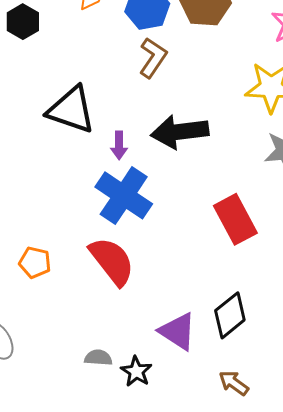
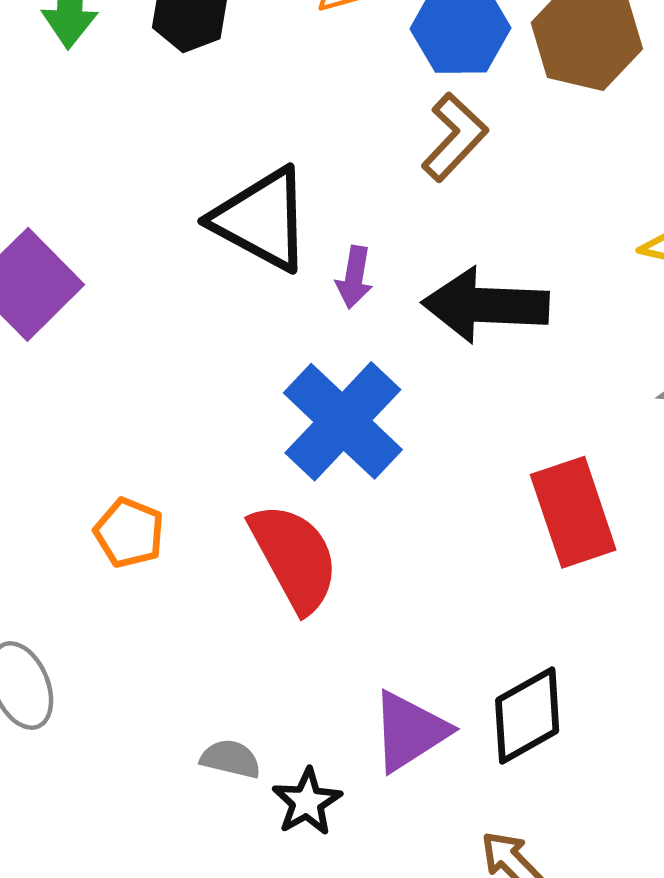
purple arrow: (119, 145) -> (354, 277), moved
purple triangle: (178, 331) -> (410, 731), turned 45

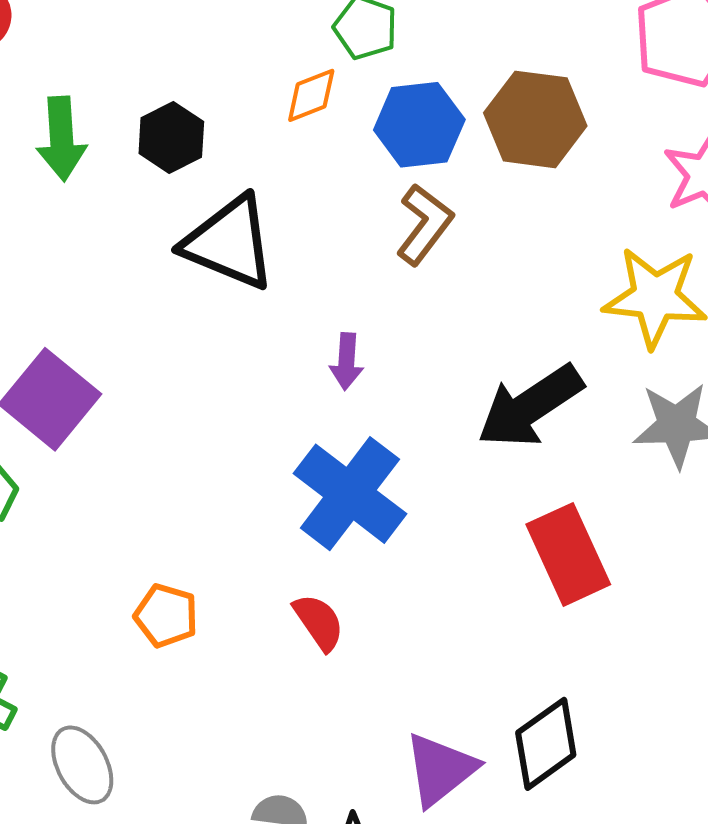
black triangle: (262, 219) -> (229, 243), moved
black arrow: (486, 305) -> (530, 406), moved, turned -30
red semicircle: (294, 557) -> (319, 622), size x0.6

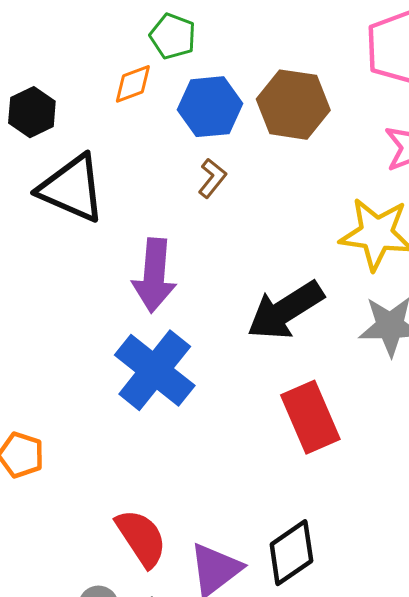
brown L-shape: (424, 224) -> (212, 178), size x0.7
purple arrow: (347, 361) -> (154, 275), size x1.8
red semicircle: (319, 622) -> (141, 538), moved, size x1.4

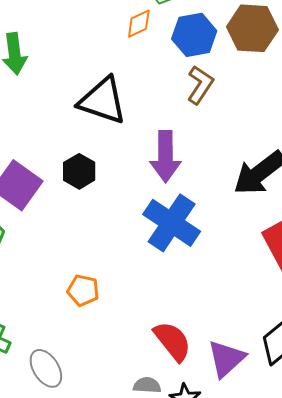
black hexagon: (32, 112) -> (79, 171), moved
brown L-shape: (212, 178) -> (200, 85), size x1.4

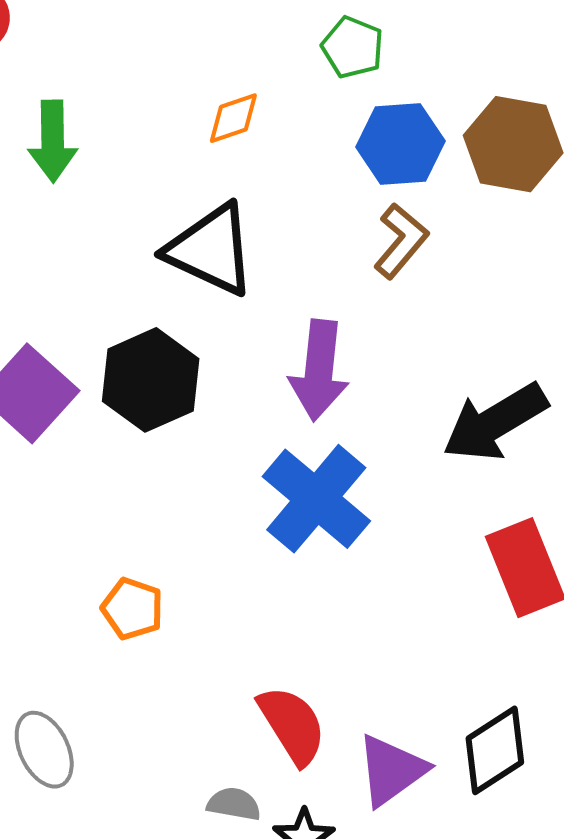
orange diamond: (139, 24) -> (233, 118), moved
black hexagon: (79, 171) -> (151, 380), size x1.5

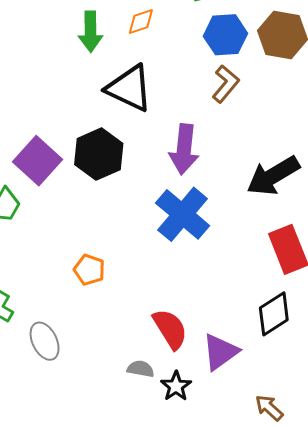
green arrow: (53, 141) -> (90, 32), moved
black diamond: (495, 750) -> (274, 314), moved

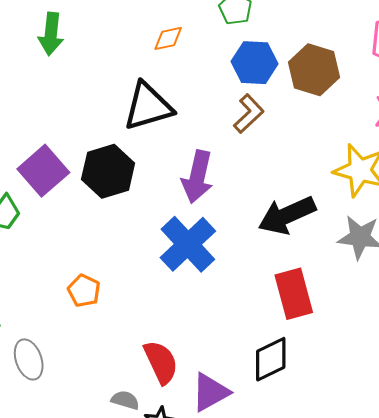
green arrow: (90, 32) -> (51, 34), moved
black triangle: (129, 88) -> (148, 106), turned -48

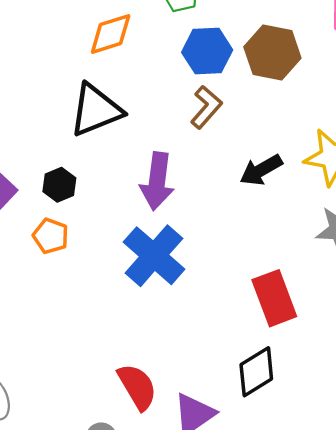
orange diamond: (168, 38) -> (111, 34), size x1.4
black hexagon: (108, 171) -> (59, 185), size x0.6
black arrow: (287, 215) -> (261, 170), moved, size x0.7
orange pentagon: (84, 291) -> (51, 236), moved

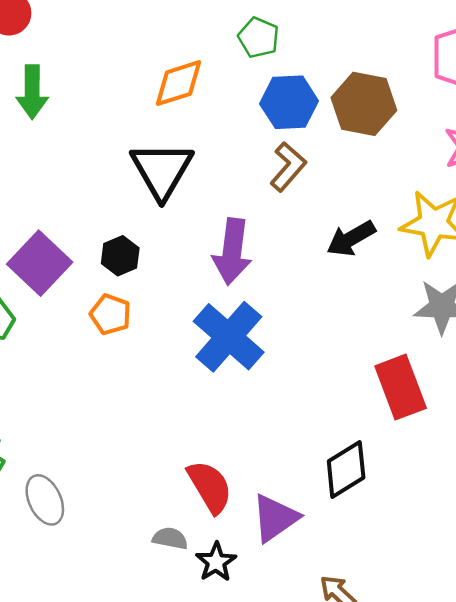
black triangle: (96, 110) -> (162, 170), turned -38
red rectangle: (274, 298) -> (401, 387), moved

